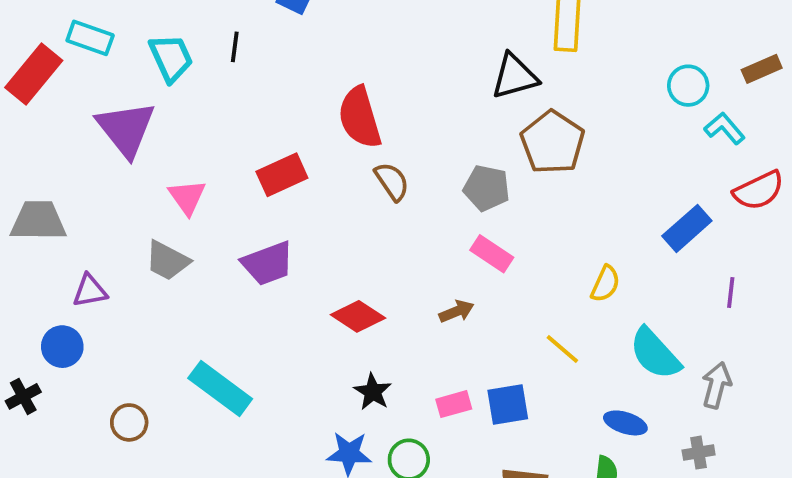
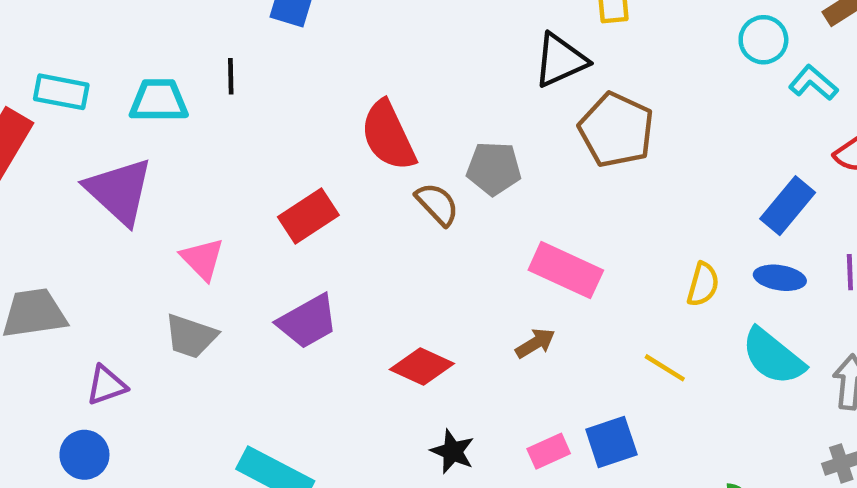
cyan trapezoid: (171, 58) -> (159, 100), turned -57
gray pentagon: (487, 188) -> (494, 168), moved
pink rectangle: (492, 254) -> (566, 270), size x1.4
blue ellipse: (625, 423) -> (780, 278), moved

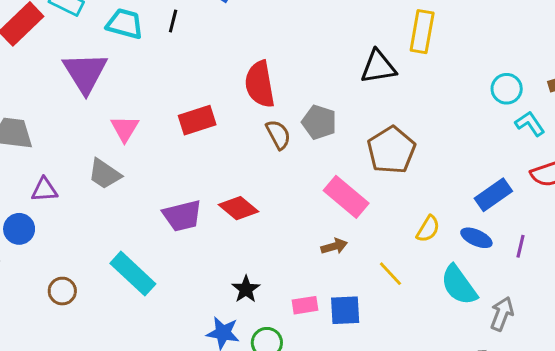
brown pentagon: (616, 130) -> (391, 150), moved
purple trapezoid: (308, 321) -> (182, 216), moved
brown arrow: (535, 343) -> (334, 246), moved
red diamond: (422, 367) -> (239, 208), moved

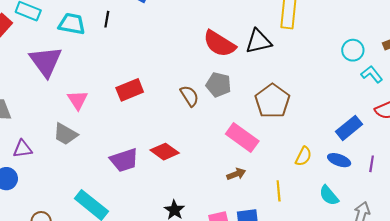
red semicircle: (260, 84) -> (219, 44), moved, turned -44
yellow line: (390, 274) -> (279, 191), turned 42
cyan semicircle: (459, 285) -> (329, 195), size x0.7

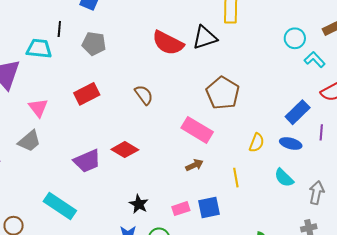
cyan trapezoid: (72, 24) -> (39, 49), moved
gray pentagon: (218, 85) -> (94, 44), moved
gray trapezoid: (65, 134) -> (29, 141), turned -65
purple line: (372, 164) -> (321, 132), moved

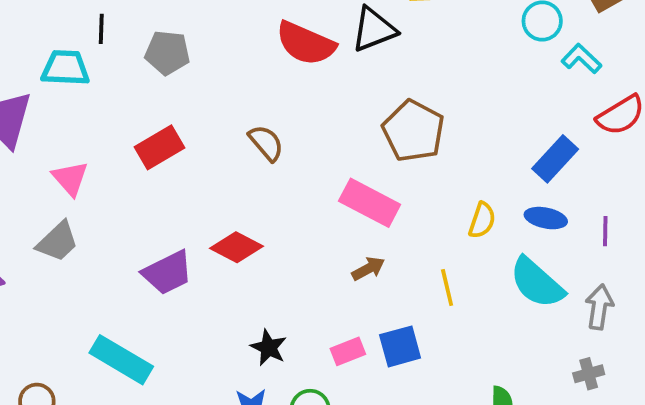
purple line: (321, 132) -> (605, 231), moved
cyan semicircle: (284, 178) -> (537, 283), size x1.5

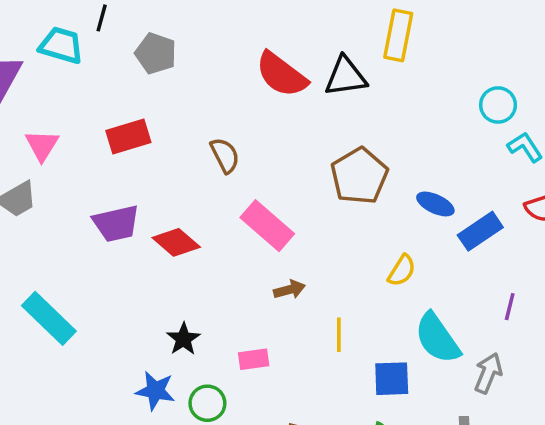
pink rectangle: (370, 203) -> (267, 226), moved
blue ellipse: (546, 218) -> (435, 204), moved
purple trapezoid: (168, 273) -> (116, 223), moved
yellow line: (447, 287) -> (339, 335), moved
blue square: (400, 346) -> (392, 379), moved

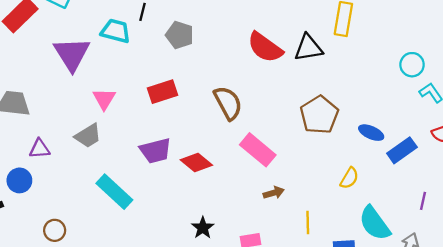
brown semicircle: (225, 155) -> (228, 103), size x1.4
cyan rectangle: (49, 318) -> (114, 192), moved

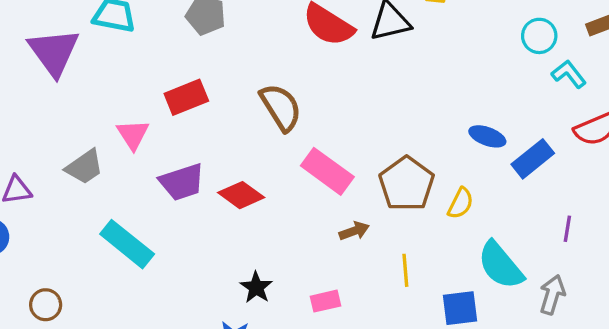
pink triangle: (104, 99) -> (133, 134), moved
brown pentagon: (319, 115) -> (407, 184), moved

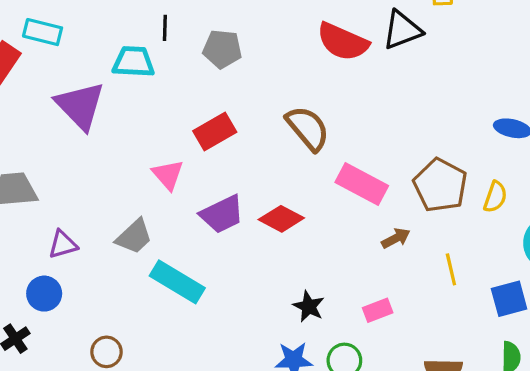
gray trapezoid: (84, 167) -> (134, 237), moved

